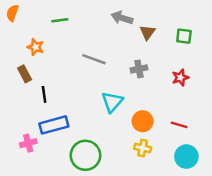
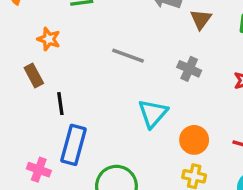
gray cross: (139, 69) -> (189, 69), turned 35
blue rectangle: (54, 125) -> (74, 145), turned -60
pink cross: (28, 143) -> (39, 170), turned 35

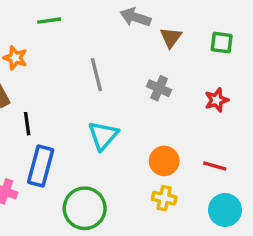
gray line: (128, 56) -> (96, 75), turned 56
cyan triangle: (153, 113) -> (103, 136), moved

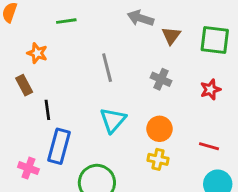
green square: (222, 43) -> (215, 40), size x1.5
orange circle: (164, 161) -> (159, 129), moved
yellow cross: (164, 198) -> (158, 159), moved

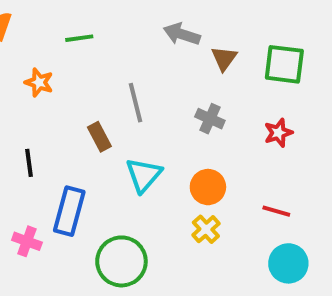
brown rectangle: (24, 85) -> (99, 137), moved
black line: (47, 110) -> (29, 163), moved
yellow cross: (158, 159) -> (206, 229), turned 36

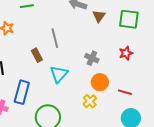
gray cross: (210, 119) -> (92, 58), moved
orange circle: (208, 187) -> (100, 82), moved

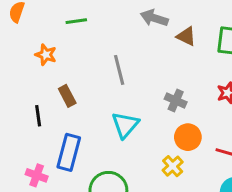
brown triangle: (99, 16) -> (186, 36), turned -40
brown rectangle: (37, 55) -> (67, 96), moved

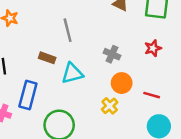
brown rectangle: (67, 96) -> (47, 58), moved, turned -42
cyan triangle: (125, 125) -> (72, 73), turned 35

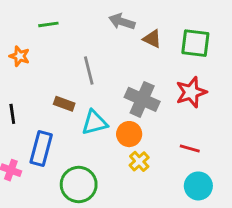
red star: (153, 48) -> (191, 92), size x1.5
gray cross: (112, 54) -> (142, 99), size x1.6
orange circle: (122, 83) -> (129, 134), moved

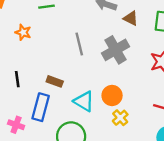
gray cross: (142, 99) -> (116, 50), moved, turned 36
brown rectangle: (64, 104) -> (55, 81), moved
cyan triangle: (95, 123) -> (84, 101), moved, turned 45

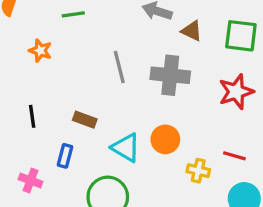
gray cross: (116, 50) -> (170, 75), turned 36
blue rectangle: (41, 107) -> (65, 156), size x0.6
yellow cross: (120, 118) -> (198, 171), moved, turned -35

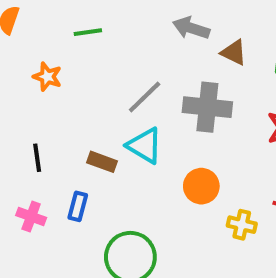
gray line: (119, 67) -> (145, 97), turned 60
cyan triangle: (126, 148) -> (145, 146), moved
pink cross: (30, 181) -> (31, 217), moved

